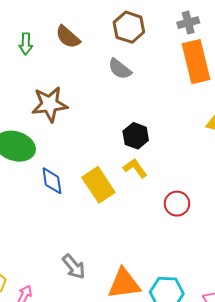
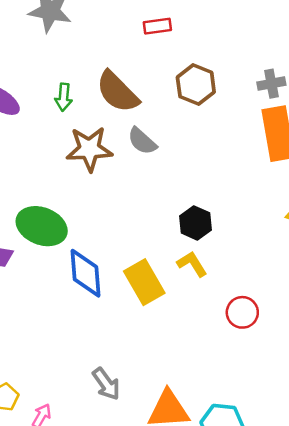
brown semicircle: (68, 37) -> (117, 92), size x1.4
gray semicircle: (120, 69) -> (142, 141), moved
brown star: (50, 104) -> (89, 149), moved
blue diamond: (52, 181) -> (85, 273), size x1.4

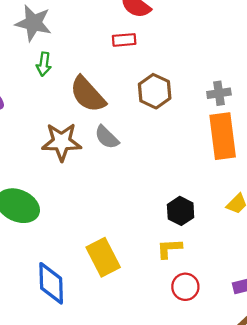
green arrow: (64, 97) -> (44, 64), moved
black hexagon: (195, 223) -> (181, 211), moved
yellow L-shape: (192, 264) -> (169, 249), moved, turned -64
blue diamond: (85, 273) -> (51, 283), moved

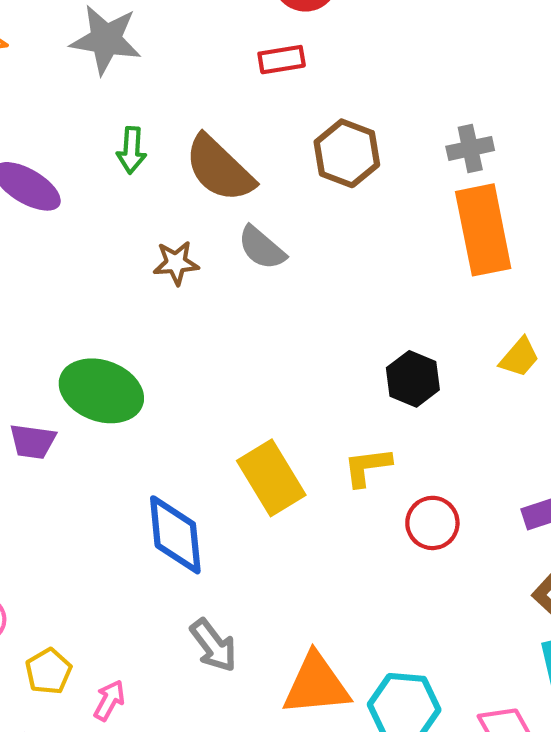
green arrow: (44, 64) -> (131, 150), moved
brown star: (62, 142) -> (176, 263), size x0.6
yellow L-shape: (169, 249) -> (367, 467), moved

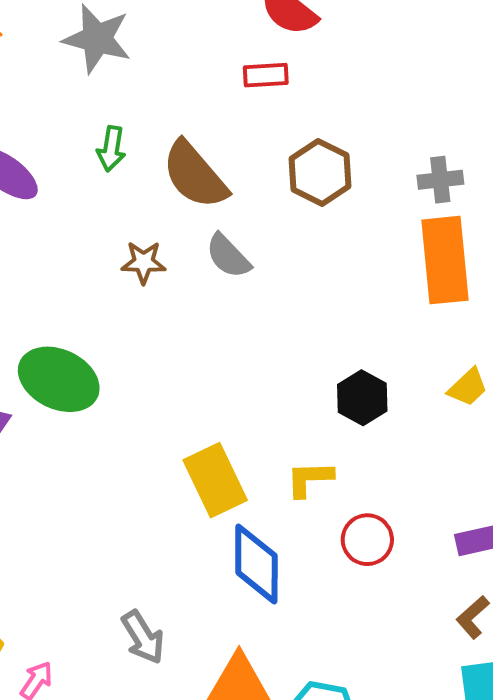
blue diamond: (175, 535) -> (256, 564), moved

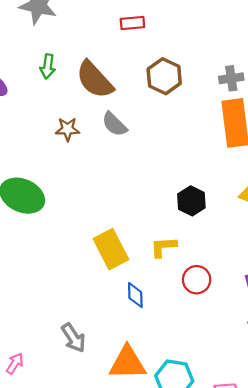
blue diamond: (256, 564) -> (135, 295), size x0.6

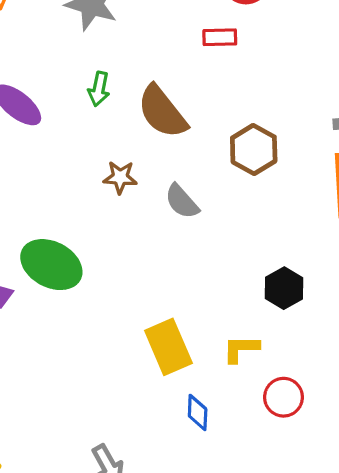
brown hexagon: (164, 76) -> (254, 149), moved
gray semicircle: (114, 124) -> (182, 201), moved

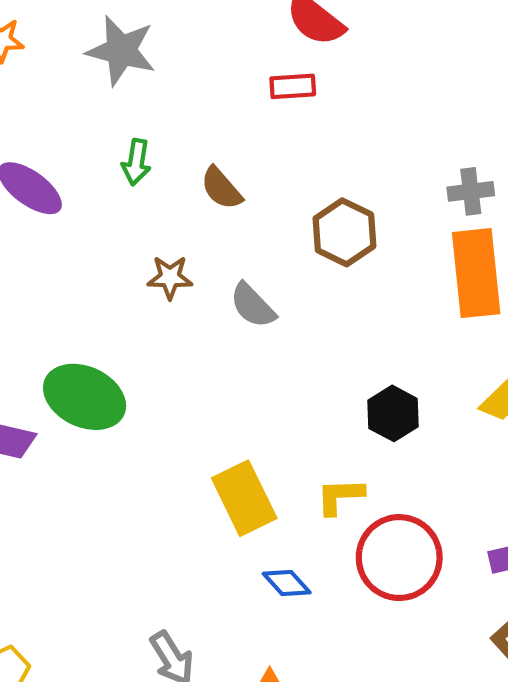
brown semicircle: (162, 112) -> (221, 188), size x0.6
red circle: (283, 397) -> (399, 558), size x1.6
blue diamond: (198, 413) -> (287, 583), turned -42

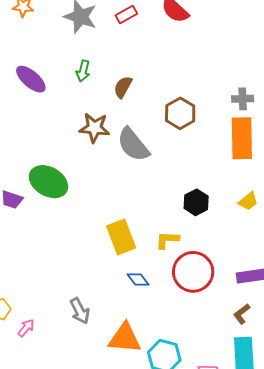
red rectangle: (293, 86) -> (126, 15), moved, turned -30
brown semicircle: (221, 188) -> (123, 87), turned 65
brown star: (170, 277) -> (94, 128), size x1.4
gray semicircle: (253, 305) -> (133, 145), size x1.5

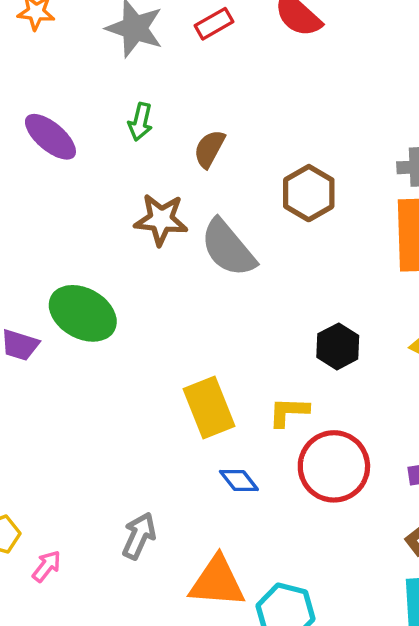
gray arrow: (80, 311) -> (139, 536), turned -128

